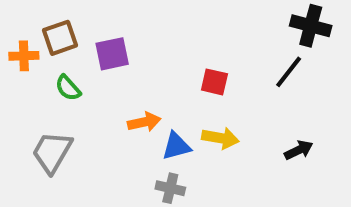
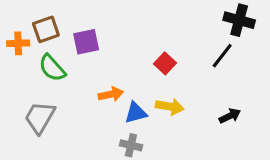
red square: (214, 82) -> (165, 63), turned 30
green semicircle: (68, 88) -> (52, 68), size x1.4

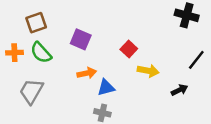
purple square: (86, 42) -> (81, 39), moved, turned 35
orange cross: (18, 43) -> (14, 53), moved
black line: (222, 56) -> (196, 60), moved
yellow arrow: (170, 107) -> (148, 71), moved

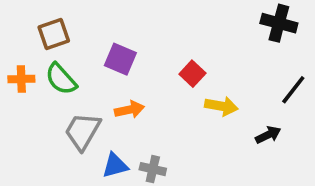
blue triangle: (106, 88) -> (115, 165), moved
gray trapezoid: (31, 91) -> (83, 131), moved

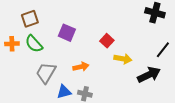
orange arrow: (129, 110) -> (81, 67), moved
black arrow: (268, 135) -> (149, 75), size x1.6

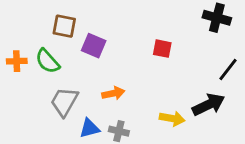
brown square: (30, 19) -> (64, 26), moved, turned 30
red square: (107, 41) -> (162, 49), moved, turned -32
yellow arrow: (123, 59) -> (172, 119), moved

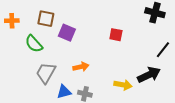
orange cross: (17, 61) -> (12, 21), moved

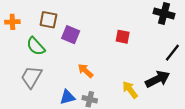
orange arrow: (81, 67) -> (86, 71), turned -126
gray trapezoid: (46, 73) -> (31, 77), moved
yellow arrow: (123, 85) -> (130, 90), turned -138

